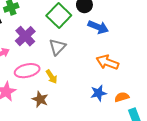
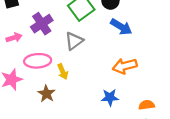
orange arrow: (107, 62) -> (125, 66), turned -45
orange semicircle: (122, 97) -> (147, 105), moved

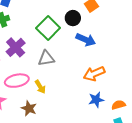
gray triangle: (74, 41) -> (46, 58), turned 36
blue star: (110, 97) -> (96, 100), moved

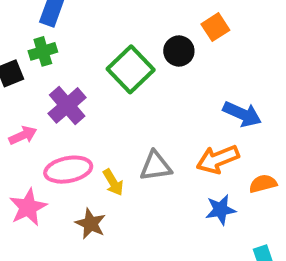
blue arrow: (86, 40) -> (242, 114), moved
gray triangle: (46, 58) -> (156, 166), moved
orange semicircle: (118, 105) -> (263, 184), moved

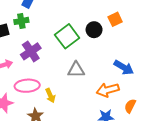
gray triangle: (156, 166) -> (76, 70), moved
orange semicircle: (263, 184) -> (130, 106), turned -56

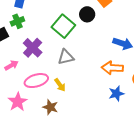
gray triangle: (76, 70) -> (66, 57), moved
orange arrow: (108, 90) -> (112, 68), turned 30

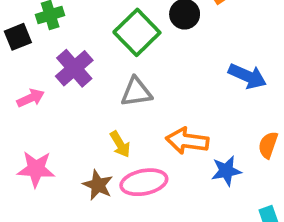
orange arrow: (112, 68) -> (187, 141), moved
pink ellipse: (36, 81) -> (144, 182), moved
pink star: (18, 102) -> (36, 169), turned 30

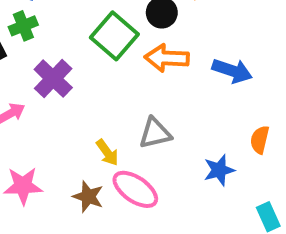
gray triangle: (136, 92) -> (155, 133), moved
orange arrow: (187, 141) -> (167, 58), moved
pink ellipse: (144, 182) -> (135, 189), turned 51

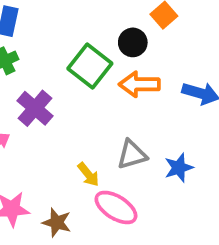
blue star: (219, 170) -> (179, 168), moved
brown star: (88, 197) -> (57, 222), moved

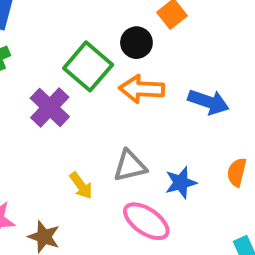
purple cross: (35, 108) -> (50, 107), moved
pink ellipse: (116, 207) -> (146, 221), moved

